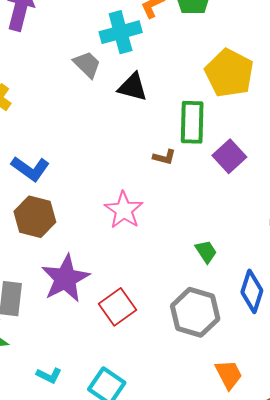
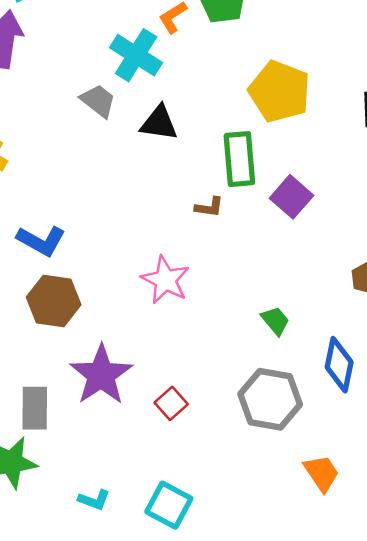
cyan cross: (121, 32) -> (136, 55), turned -36
red square: (117, 307) -> (171, 403), size x0.7

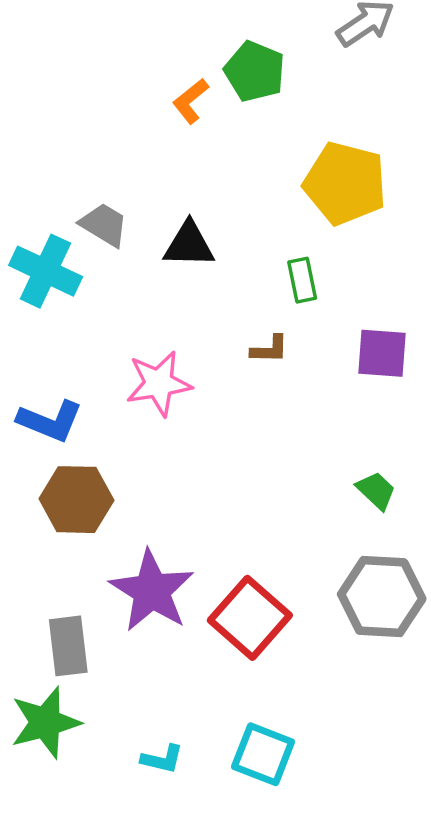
cyan cross: (136, 55) -> (46, 271), moved
green rectangle: (239, 159) -> (302, 280), size x0.6
purple square: (291, 197) -> (382, 353), moved, turned -30
pink star: (165, 280) -> (159, 383), moved, turned -30
red square: (171, 403) -> (250, 618), size x1.8

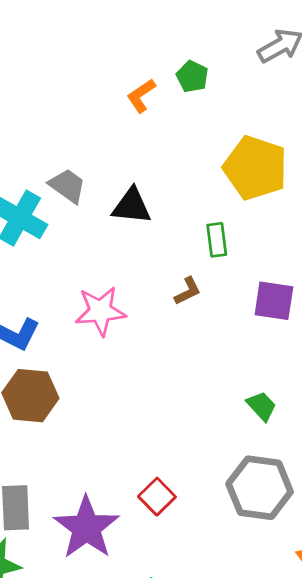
green pentagon: (255, 71) -> (192, 76), size x0.7
brown L-shape: (270, 349) -> (188, 291), turned -32
purple star: (152, 591) -> (86, 528), moved
red square: (250, 618) -> (157, 497), size x0.6

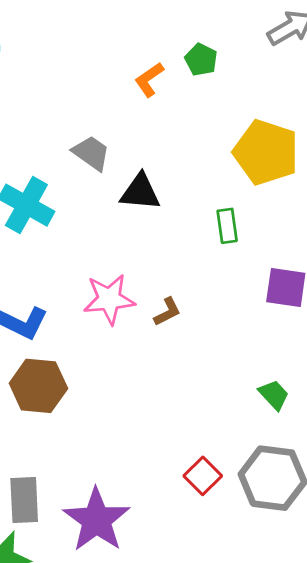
gray trapezoid: (67, 186) -> (91, 153), moved
brown L-shape: (188, 291) -> (167, 312), moved
red square: (157, 497) -> (203, 476), moved

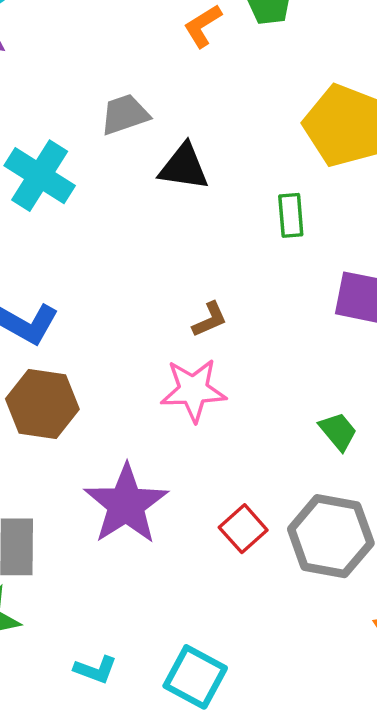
gray trapezoid: (91, 153) -> (125, 114), turned -57
pink star: (109, 299) -> (193, 390), moved
purple star: (96, 520) -> (126, 504), moved

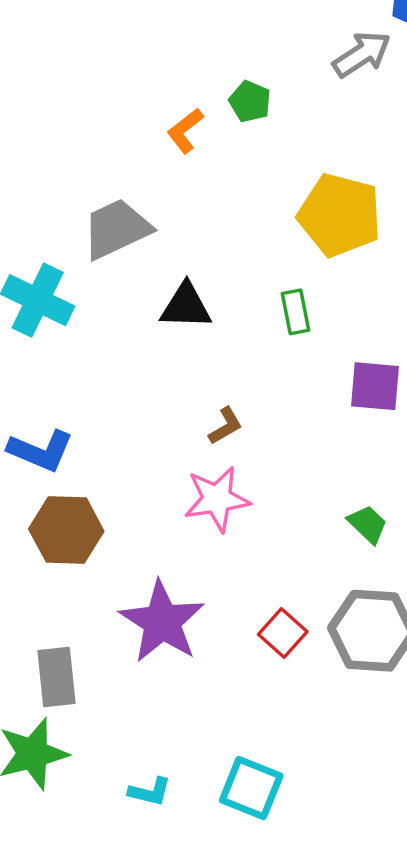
gray trapezoid: (125, 114) -> (117, 229), size x1.4
black triangle: (184, 167) -> (186, 306), moved

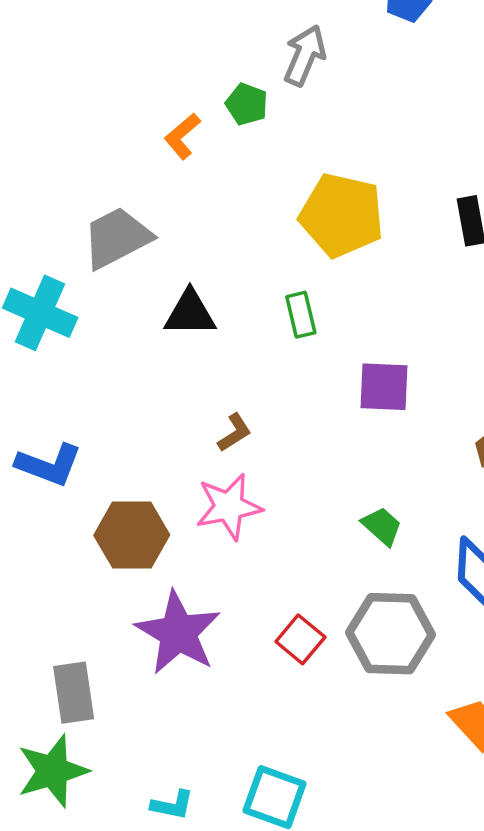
gray arrow: (362, 54) -> (305, 55), moved, turned -32
brown hexagon: (66, 530) -> (132, 535), moved

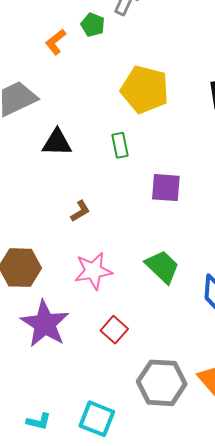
pink star: (229, 507) -> (93, 271), moved
green trapezoid: (382, 526) -> (162, 267), size x1.5
gray hexagon: (391, 634) -> (162, 383), moved

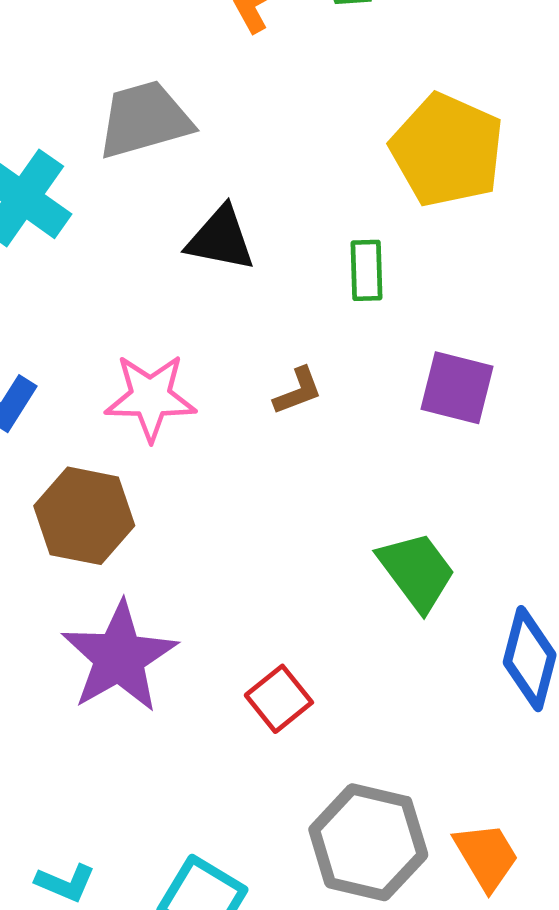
brown L-shape: (80, 211) -> (298, 391), moved
pink star: (93, 271) -> (150, 397), moved

